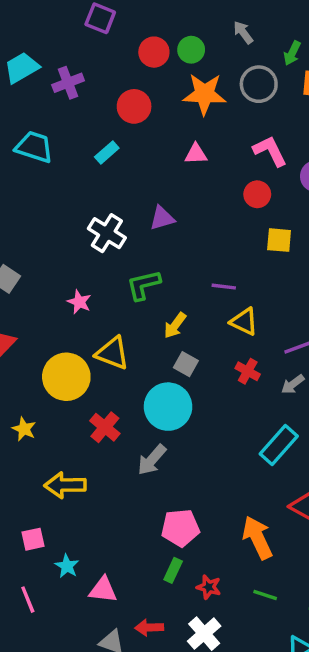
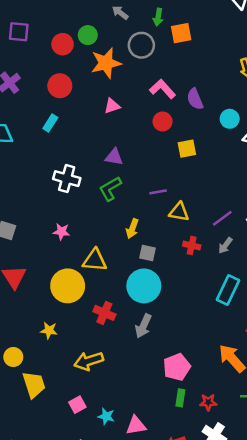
purple triangle: (162, 218) -> (114, 157), moved, turned 42
green L-shape: (143, 285) -> (110, 189), moved

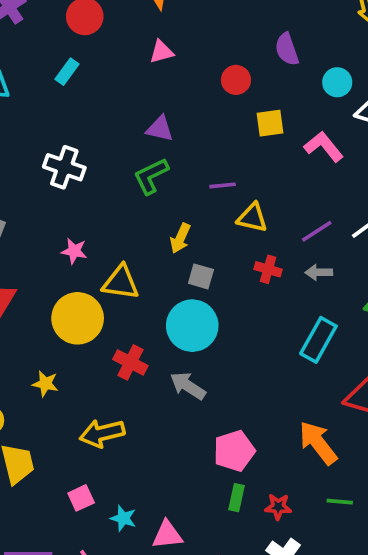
pink L-shape: (163, 89) -> (324, 147), moved
white cross: (67, 179) -> (64, 167), moved
pink star: (61, 232) -> (74, 251), moved
gray arrow: (225, 245) -> (319, 272), turned 49
gray arrow: (143, 326) -> (188, 386), turned 95

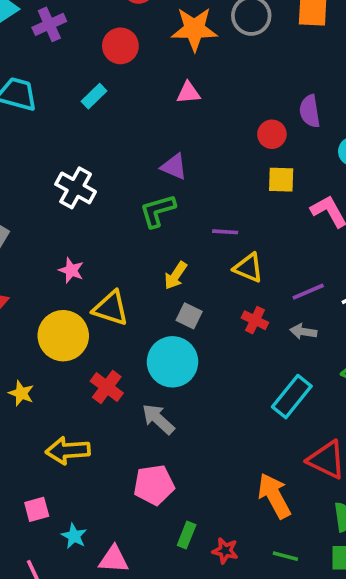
red circle: (236, 80) -> (272, 134), moved
pink pentagon: (234, 451) -> (154, 485), moved

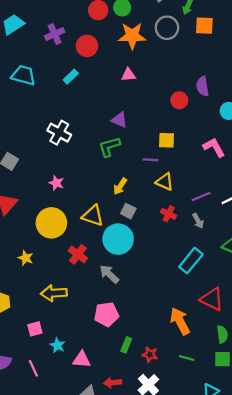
purple cross: (49, 24) -> (55, 34), moved
yellow square: (281, 180) -> (166, 140), moved
yellow triangle: (111, 308) -> (93, 216), moved
gray arrow: (303, 332) -> (198, 221), turned -128

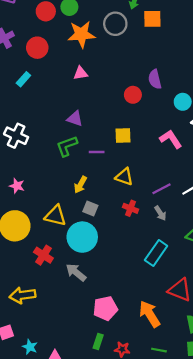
purple line: (150, 160) -> (97, 152), moved
pink pentagon: (106, 314) -> (105, 308), moved

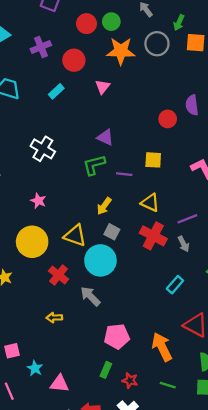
pink triangle: (81, 73) -> (103, 87), moved, turned -48
red cross: (130, 208) -> (153, 236), size x1.6
cyan rectangle: (156, 253) -> (175, 285), size x0.7
yellow arrow: (22, 295) -> (54, 318), moved, size x0.6

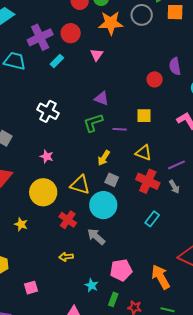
purple cross: (41, 47) -> (40, 37), moved, size x1.4
cyan rectangle: (175, 285) -> (152, 219), moved
cyan star: (35, 368) -> (92, 285), moved

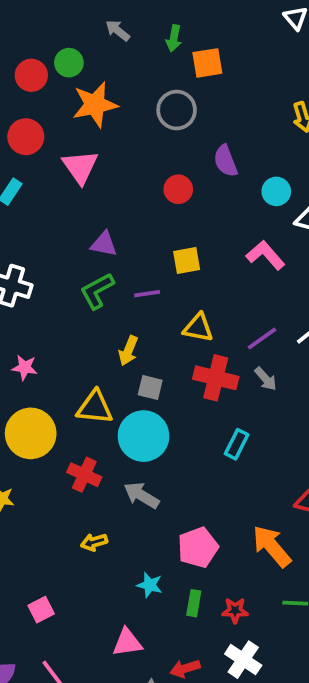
gray circle: (142, 15) -> (177, 110), moved
pink triangle: (97, 55) -> (80, 167), size x1.5
red circle: (155, 79) -> (178, 189), moved

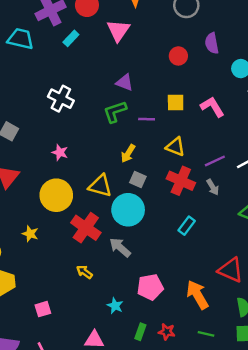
pink L-shape: (265, 255) -> (212, 107), moved
red cross: (84, 475) -> (86, 228), size x1.4
yellow arrow: (94, 542) -> (84, 272), turned 42
green rectangle: (194, 603) -> (140, 332), moved

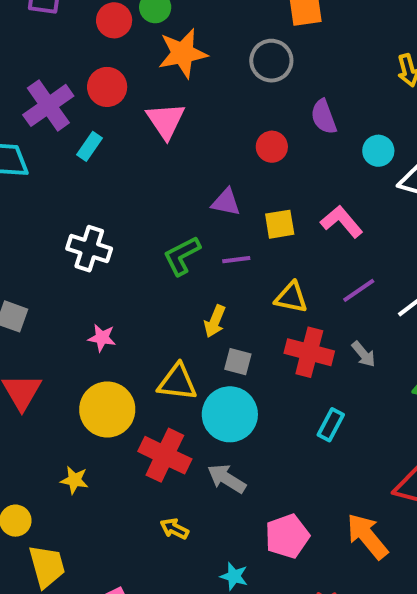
purple triangle: (125, 83) -> (226, 202), moved
purple line: (215, 161) -> (359, 290), moved

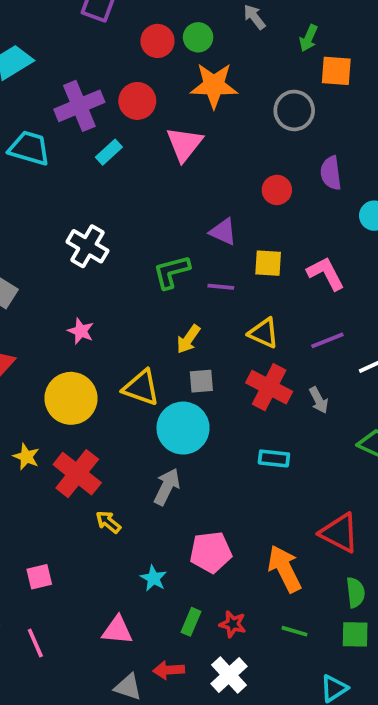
gray square: (238, 362) -> (201, 381), turned -32
cyan rectangle: (331, 425) -> (274, 458), turned 56
red cross: (165, 455) -> (77, 474), moved
gray arrow: (227, 479) -> (167, 487), turned 72

